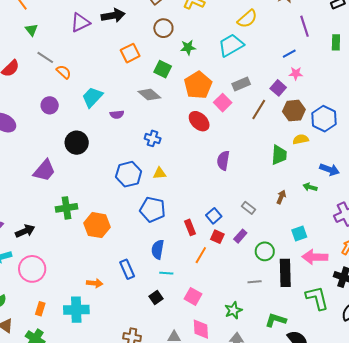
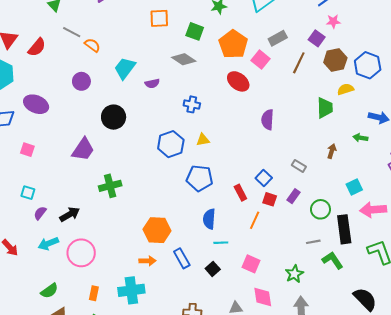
orange square: (130, 53) -> (159, 18), turned 30
orange hexagon: (97, 225) -> (157, 230), moved
blue rectangle: (127, 269) -> (182, 258), moved
green L-shape: (276, 320) -> (333, 260), moved, turned 45

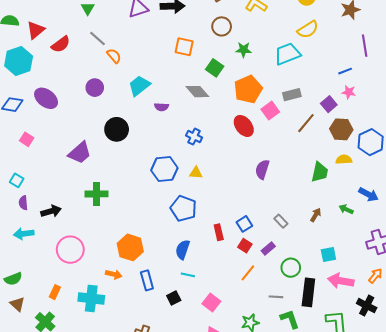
purple semicircle: (40, 213) -> (23, 203), turned -56
orange line: (255, 220) -> (248, 273), moved
pink circle: (81, 253) -> (70, 250), moved

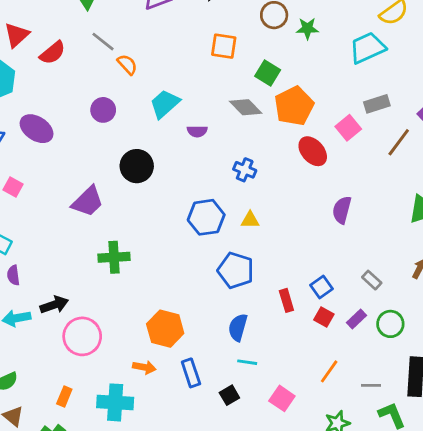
green star: (244, 50) -> (307, 28), moved
orange pentagon: (248, 89) -> (294, 106), moved
black arrow: (51, 211) -> (54, 305), moved
green circle: (291, 268) -> (390, 324), moved
orange line: (248, 273) -> (329, 371), moved

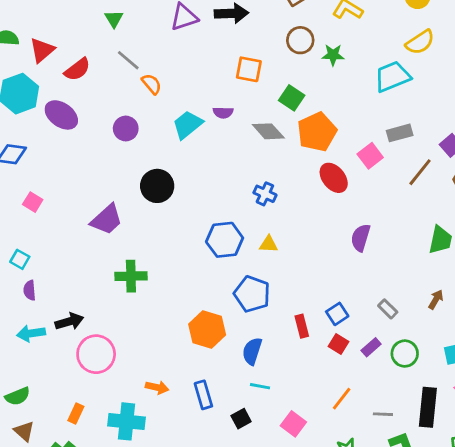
purple ellipse: (37, 129) -> (61, 115), moved
purple semicircle: (197, 131) -> (223, 113), moved
orange hexagon: (165, 329) -> (207, 329), moved

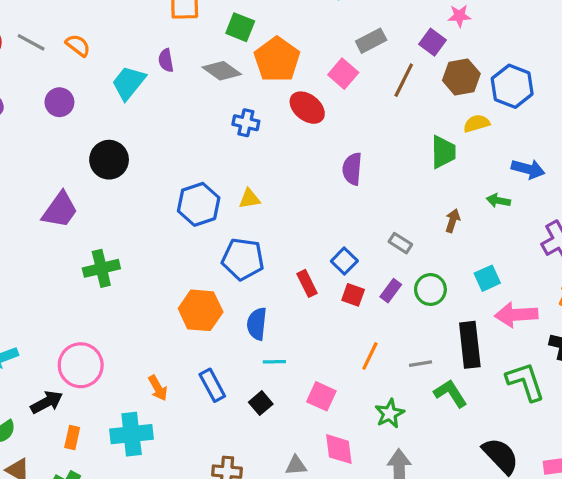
gray line: (128, 60) -> (31, 42), moved
purple semicircle: (223, 113) -> (166, 60), turned 90
blue cross: (265, 194) -> (246, 123), moved
black arrow: (69, 321) -> (47, 402), moved
orange arrow: (157, 387) -> (158, 388), turned 60

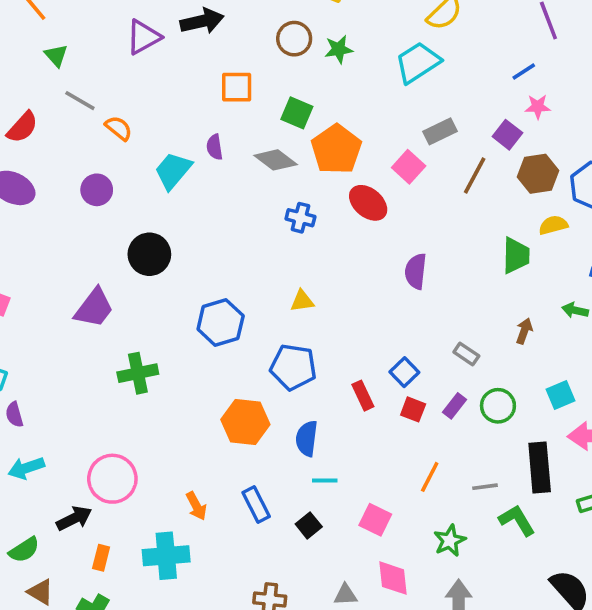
gray line: (31, 42) -> (80, 101), moved
blue hexagon: (199, 204) -> (221, 323), moved

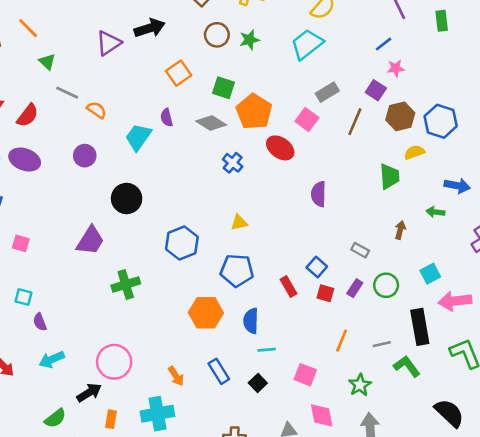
orange square: (237, 87) -> (179, 73), turned -30
blue cross: (300, 218) -> (233, 163), turned 30

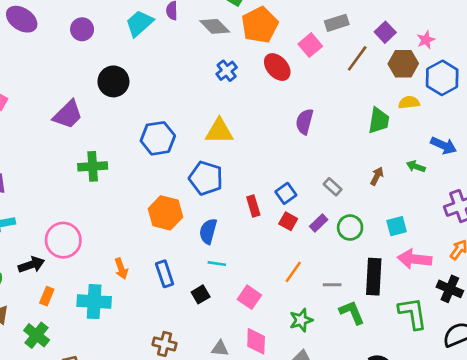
pink star: (396, 68) -> (426, 40), moved, turned -30
yellow triangle: (239, 222) -> (219, 131), size x1.6

